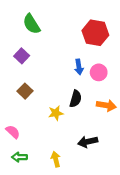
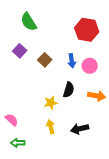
brown square: (25, 91) -> (45, 60), moved
yellow arrow: (56, 159) -> (51, 127), moved

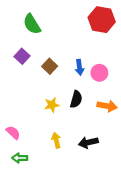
red hexagon: (87, 30) -> (102, 20), moved
yellow star: (51, 103) -> (52, 105), moved

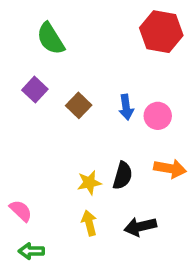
black semicircle: (76, 99) -> (123, 176), moved
yellow star: (52, 105) -> (89, 183), moved

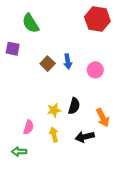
purple square: (35, 90) -> (13, 49), moved, turned -32
blue arrow: (126, 107) -> (68, 61), moved
orange arrow: (170, 169) -> (103, 118), moved, turned 54
pink semicircle: (21, 211) -> (28, 127), moved, turned 64

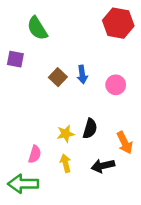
green arrow: (19, 152) -> (23, 184), size x1.6

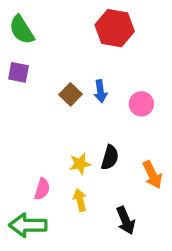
red hexagon: (118, 23) -> (115, 28), moved
green semicircle: (37, 28) -> (22, 30), moved
black arrow: (103, 166) -> (126, 220), moved, turned -100

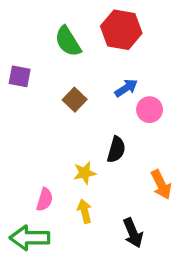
green semicircle: (22, 30) -> (68, 41), moved
blue arrow: (100, 91) -> (126, 88), moved, turned -115
black semicircle: (110, 157) -> (116, 150), moved

